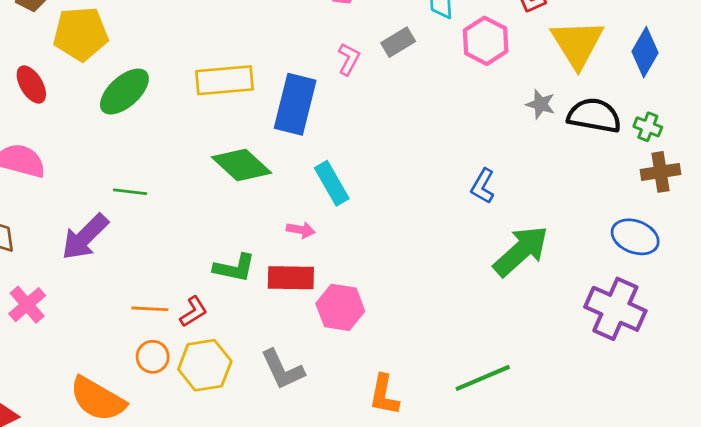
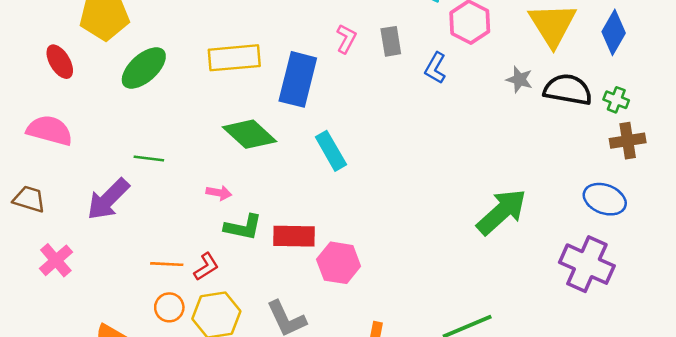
gray rectangle: (398, 42) -> (391, 41), moved, turned -68
blue L-shape: (483, 186) -> (435, 68), moved
pink arrow: (301, 230) -> (219, 193), moved

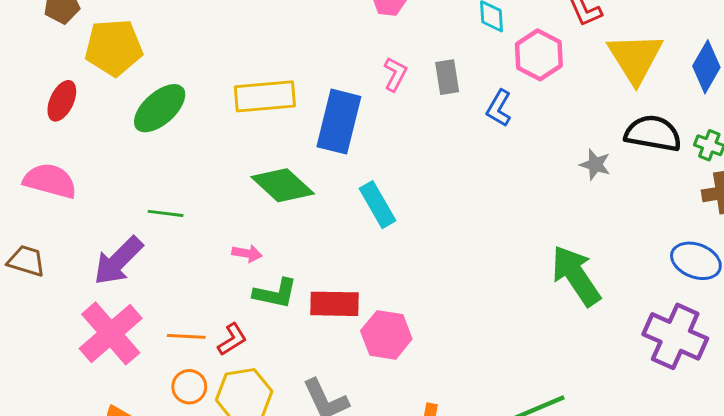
red ellipse: (60, 62) -> (62, 101), turned 56
gray star: (519, 79) -> (595, 165), moved
green arrow: (502, 212) -> (576, 276), turned -82
pink cross: (56, 260) -> (111, 333), moved, size x1.6

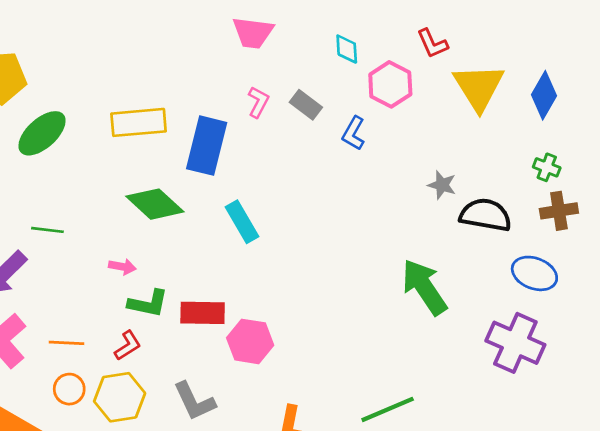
gray rectangle: (447, 77) -> (306, 105), turned -44
black semicircle: (653, 133) -> (485, 215), moved
red L-shape: (232, 339) -> (128, 346), moved

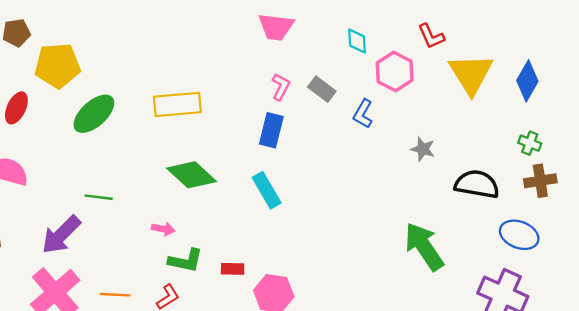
blue rectangle: (207, 146) -> (271, 130), moved, size x0.7
gray star: (442, 185) -> (423, 149), moved
red rectangle: (203, 313) -> (233, 269), size x0.6

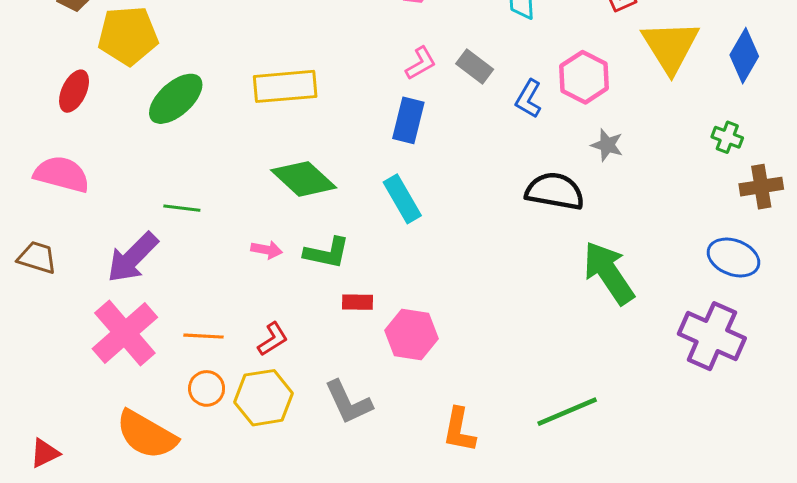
pink hexagon: (395, 71) -> (584, 77), moved
pink L-shape: (281, 87) -> (421, 63), turned 32
green cross: (530, 143) -> (727, 137), moved
black semicircle: (477, 184) -> (555, 191), moved
green L-shape: (186, 261) -> (327, 253), moved

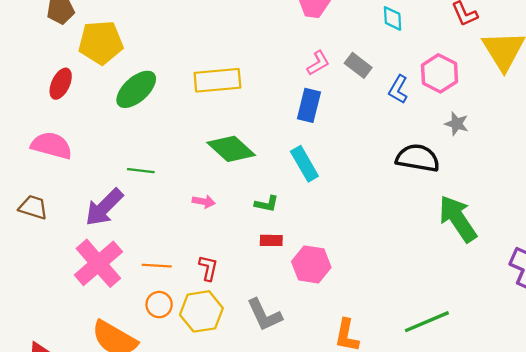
green L-shape: (327, 253) -> (267, 204), moved, size x0.7
red L-shape: (273, 339) -> (208, 268), turned -45

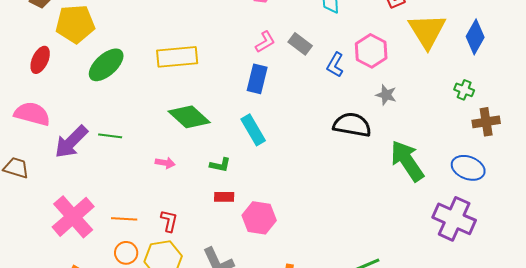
purple arrow: (104, 207) -> (71, 142), moved
green arrow: (458, 219) -> (407, 161), moved

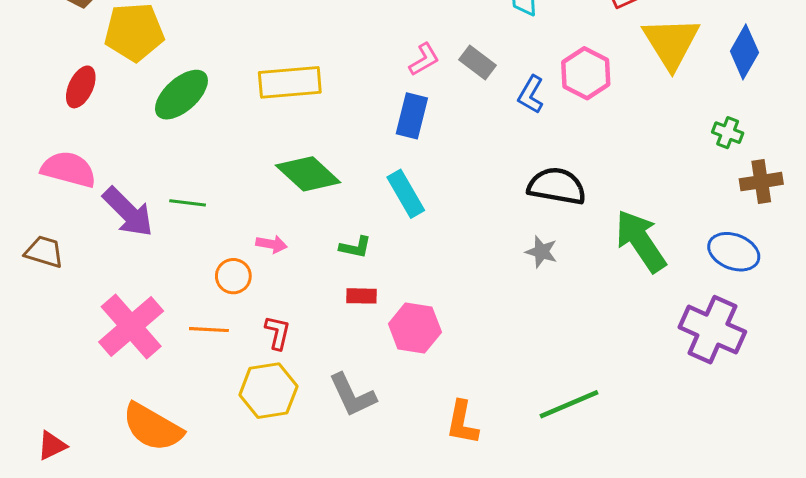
gray star: (386, 95) -> (542, 252), moved
purple arrow: (71, 142) -> (128, 212), turned -90
orange circle: (126, 253) -> (233, 276), moved

